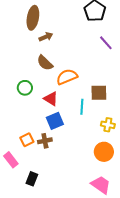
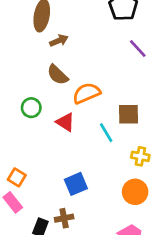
cyan line: (82, 107) -> (106, 133), turned -35
blue square: (55, 121) -> (76, 184), moved
orange square: (27, 140) -> (17, 177), moved, turned -32
brown cross: (45, 141) -> (64, 218), moved

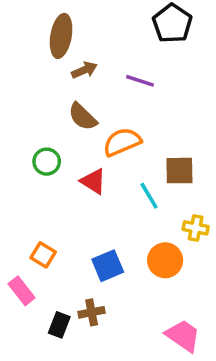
purple line: (138, 48) -> (140, 81), moved, turned -30
orange square: (17, 177) -> (43, 255), moved
orange circle: (135, 192) -> (165, 260), moved

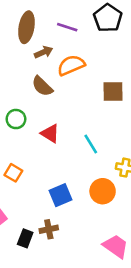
purple line: (140, 81) -> (67, 27), moved
orange semicircle: (122, 142) -> (71, 65), moved
brown square: (179, 171) -> (113, 91), moved
orange square: (43, 255) -> (13, 173), moved

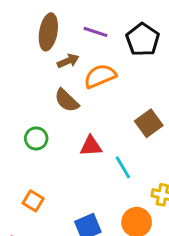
black pentagon: (108, 18) -> (143, 40), moved
brown square: (113, 91) -> (149, 123), moved, turned -35
red triangle: (50, 133) -> (91, 146), moved, turned -36

